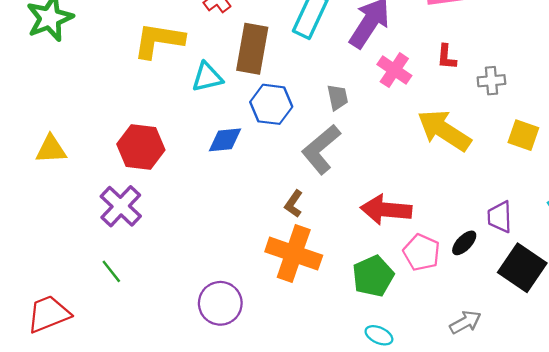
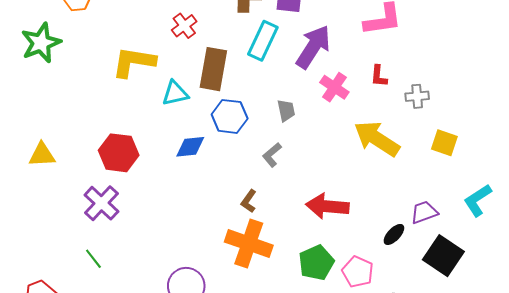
gray L-shape: (321, 149) -> (272, 155), size x0.6
purple trapezoid: (500, 217) -> (424, 212), turned 72
pink pentagon: (422, 252) -> (358, 272), moved

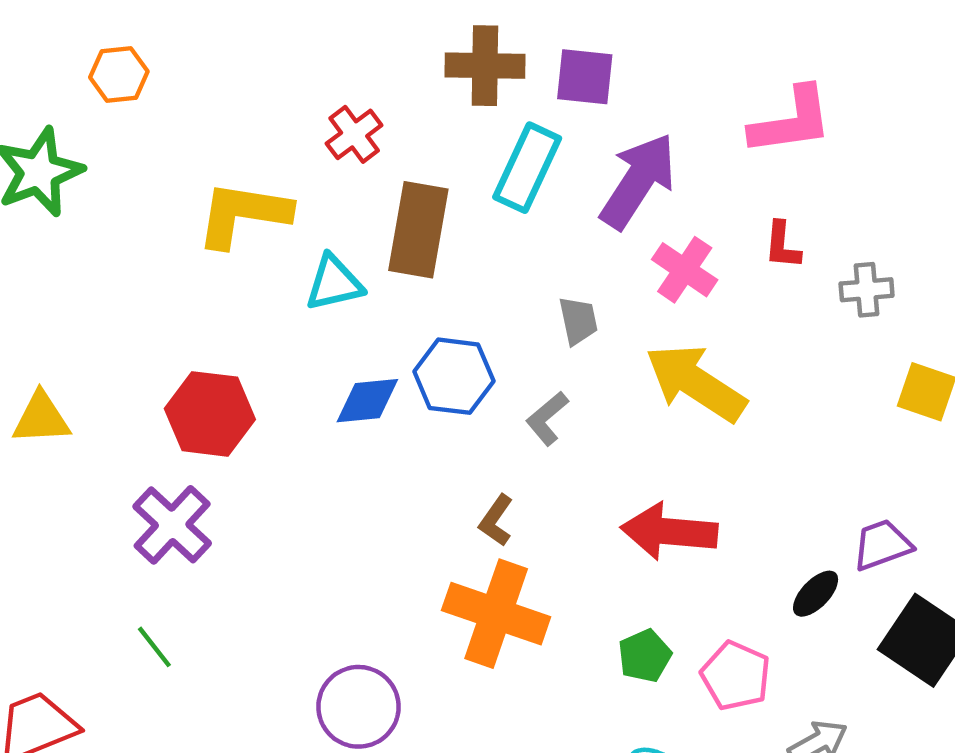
blue hexagon: (230, 116) -> (454, 376), moved
yellow arrow: (377, 139) -> (696, 383), moved
green pentagon: (316, 263) -> (645, 656), size x0.7

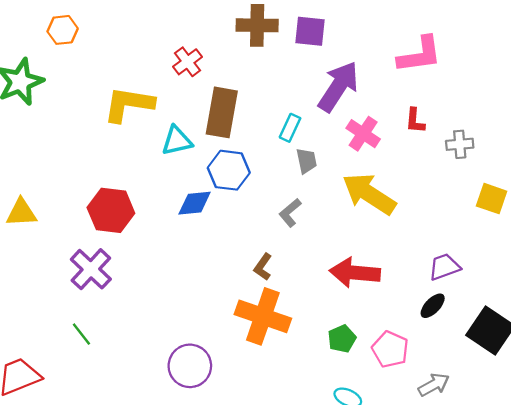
cyan rectangle: (527, 168) -> (290, 128), moved, size x0.6
blue hexagon: (454, 376) -> (229, 170), moved
purple trapezoid: (882, 545) -> (444, 267), moved

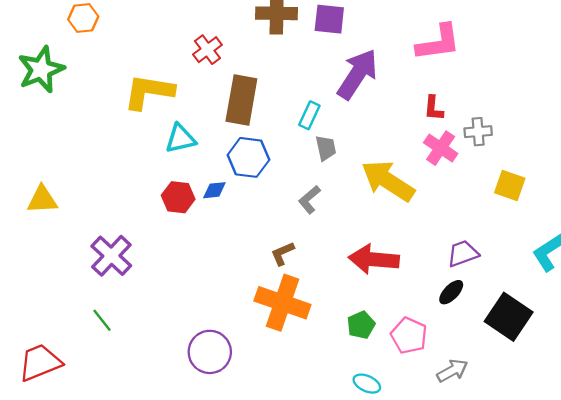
pink cross: (363, 134) -> (441, 148), moved
cyan triangle: (177, 141) -> (180, 139), moved
blue diamond: (195, 203) -> (214, 190), size x0.7
red hexagon: (111, 210) -> (178, 197), moved, size x0.7
brown L-shape: (263, 267) -> (282, 253), turned 32

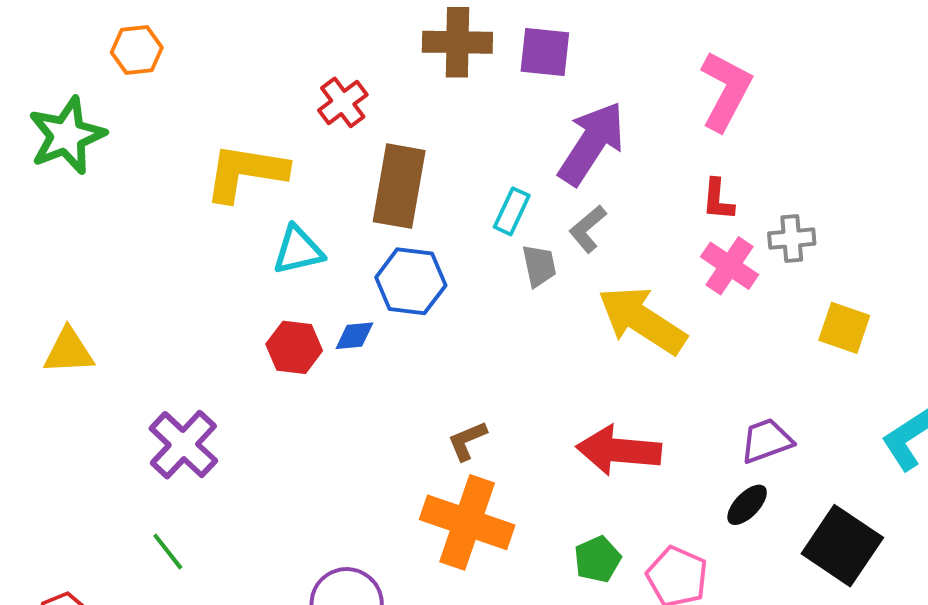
pink L-shape: (438, 43) -> (726, 91), turned -54
gray L-shape: (309, 200) -> (588, 229), moved

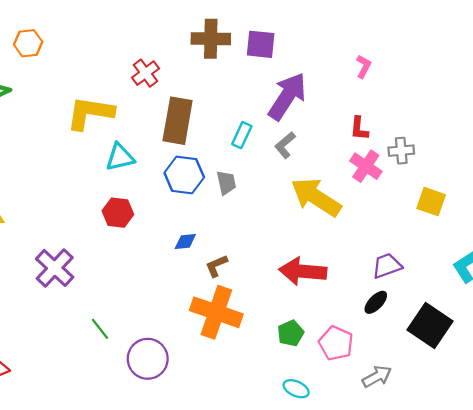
pink L-shape: (726, 91) -> (364, 66), size x0.5
gray trapezoid: (539, 266) -> (226, 183), moved
blue diamond: (354, 336) -> (185, 241), moved
green line: (168, 551) -> (100, 329), moved

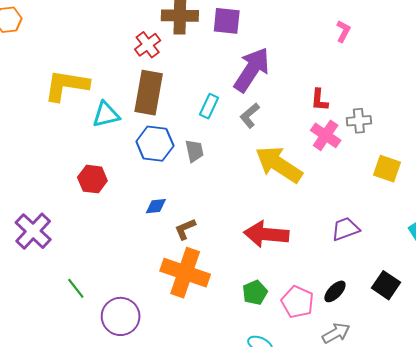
pink L-shape: (364, 66) -> (343, 31), moved
red cross: (145, 73) -> (148, 45), moved
cyan triangle: (120, 157) -> (106, 115), moved
black ellipse: (376, 302) -> (335, 291), moved
black square: (430, 326) -> (386, 285), size x0.7

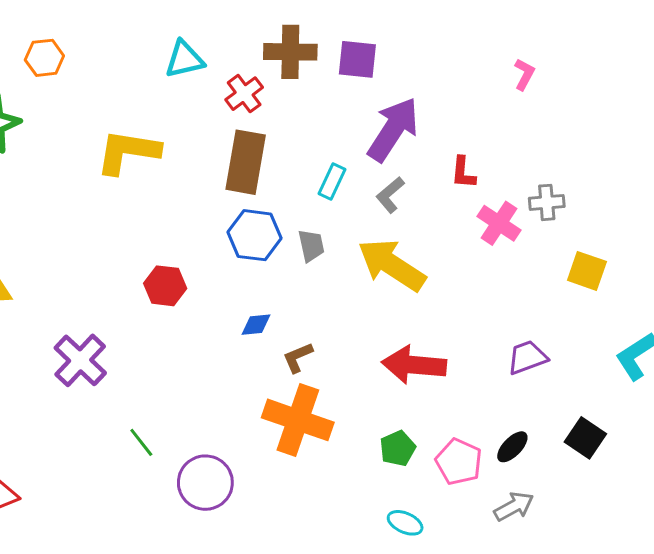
red L-shape: (319, 100) -> (463, 173), moved
cyan triangle: (106, 115) -> (185, 59), moved
yellow arrow: (279, 164) -> (392, 265), moved

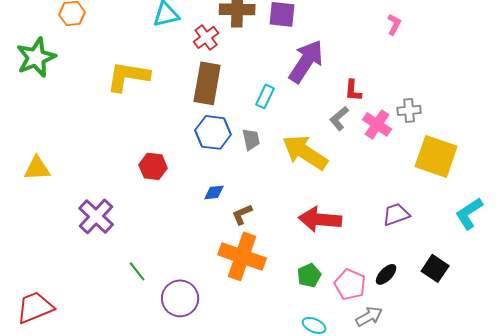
gray L-shape: (390, 195) -> (339, 118), moved
yellow square: (587, 271) -> (436, 156), size x1.6
gray arrow: (514, 506) -> (369, 316), moved

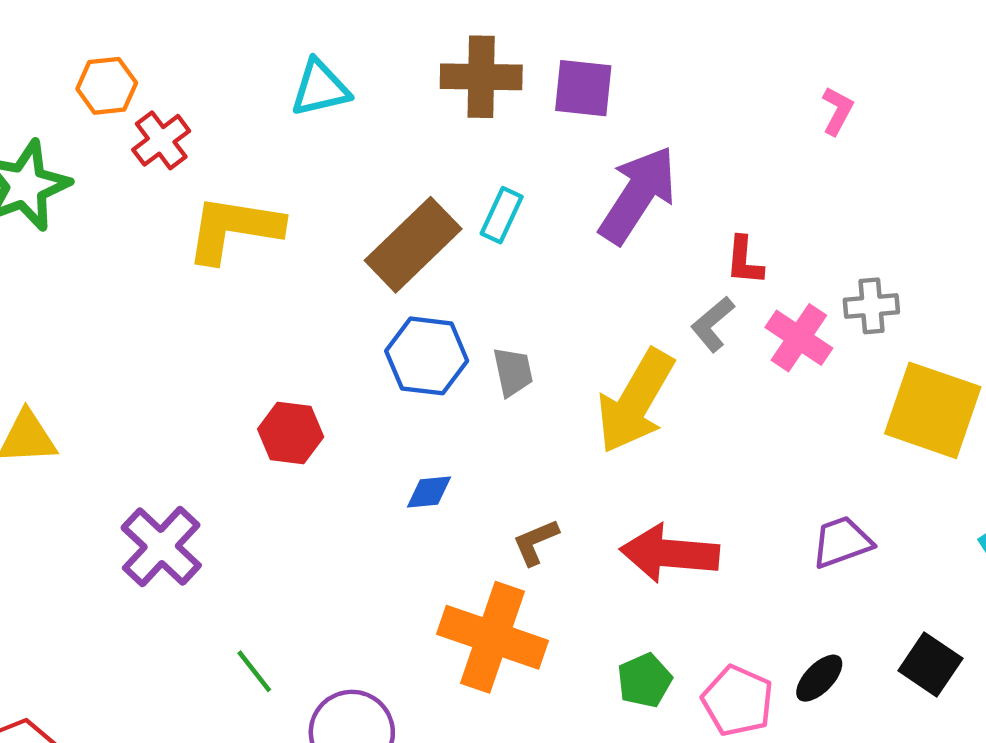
red cross: (206, 37) -> (161, 140), moved
brown rectangle: (207, 83) -> (413, 245), turned 36
cyan rectangle: (265, 96) -> (502, 215), moved
yellow arrow: (305, 152) -> (635, 401), turned -93
brown L-shape: (242, 214) -> (536, 542), moved

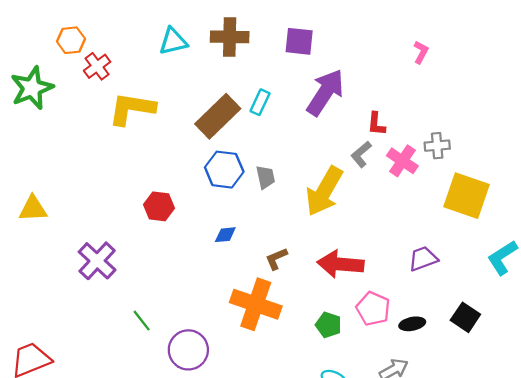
brown cross: (481, 77) -> (230, 37), moved
black ellipse: (819, 678) -> (412, 324), turned 35
green pentagon: (645, 680) -> (329, 325), turned -30
pink pentagon: (738, 701) -> (373, 309), moved

